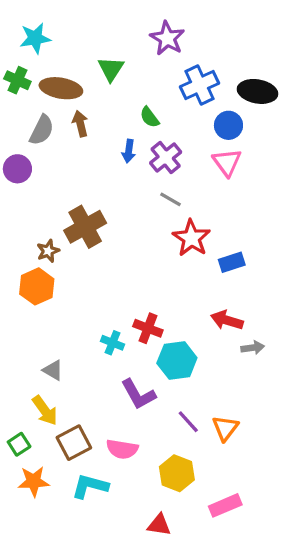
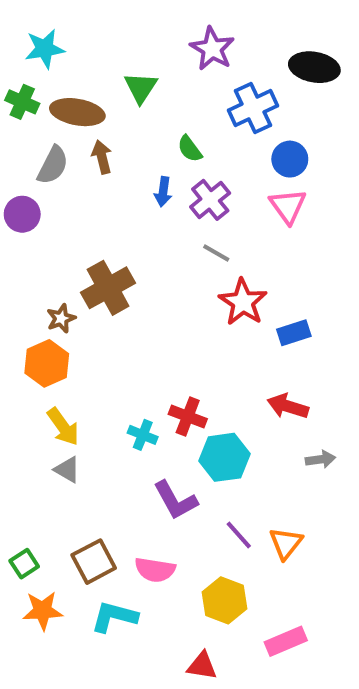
black ellipse: (257, 91) -> (314, 67), moved
gray arrow: (253, 348) -> (320, 459), moved
yellow arrow: (45, 410) -> (63, 427), moved

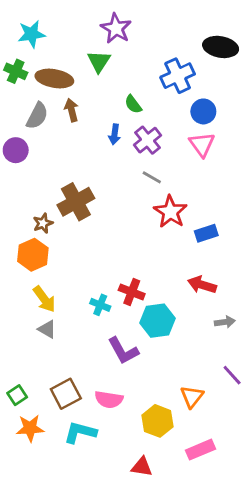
purple star: (212, 49) -> (116, 28), moved
purple line: (239, 535) -> (232, 375), moved
orange triangle: (286, 543) -> (192, 397), moved

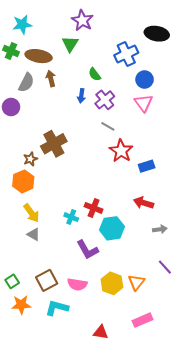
yellow hexagon: (158, 421) -> (112, 283), moved

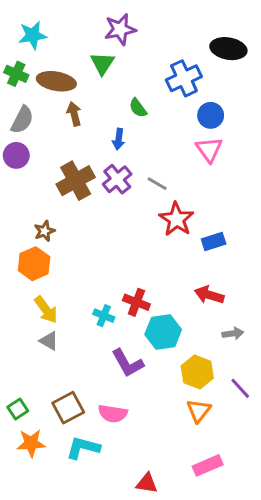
purple star: (82, 20) -> (120, 29), turned 30
gray semicircle: (26, 83) -> (22, 120), moved
purple cross: (105, 100) -> (117, 179), moved
brown cross: (54, 144) -> (76, 181), moved
yellow hexagon: (112, 283) -> (197, 372), moved

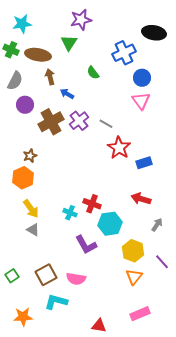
blue arrow: (119, 139) -> (67, 94), moved, turned 112
purple circle: (16, 155) -> (25, 105), moved
gray arrow: (233, 333) -> (157, 225), turned -48
orange star: (31, 443) -> (23, 317), moved

